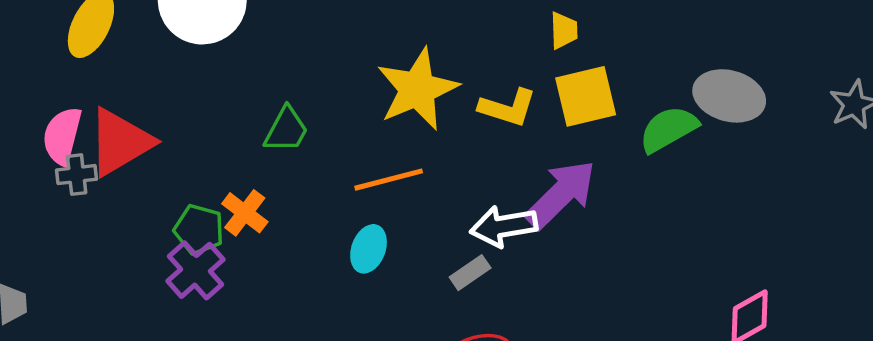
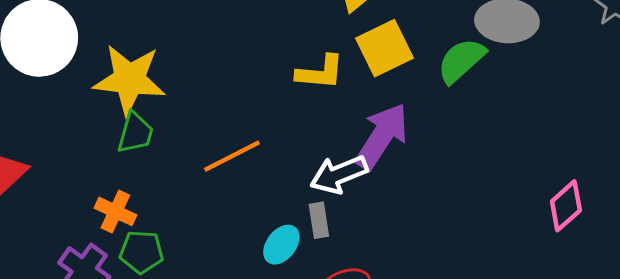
yellow star: (417, 89) -> (129, 79), moved, turned -30
green pentagon: (199, 229) -> (141, 252), moved
cyan ellipse: (369, 249) -> (281, 245), moved, turned 30
gray rectangle: (470, 273) -> (319, 220), turned -52

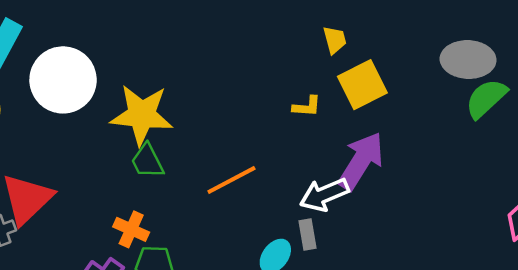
green semicircle: (461, 61) -> (486, 98), moved
yellow L-shape: (320, 72) -> (307, 106), size x0.7
green trapezoid: (135, 133) -> (147, 161), turned 138

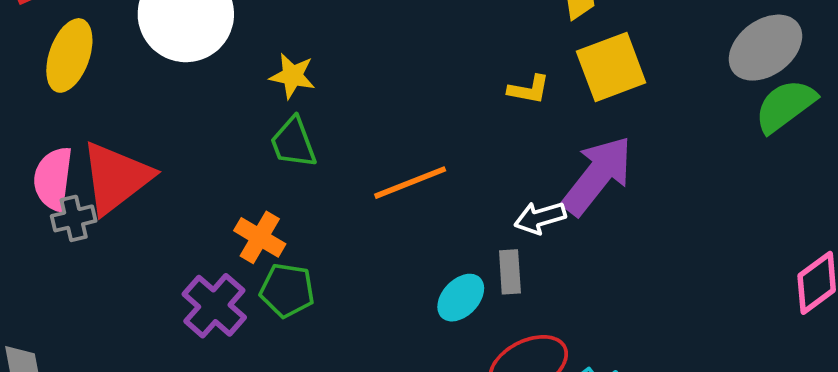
gray ellipse: (468, 60) -> (765, 48), turned -45
yellow star: (142, 115) -> (292, 76), size x0.5
white arrow: (324, 195) -> (540, 218), size x0.7

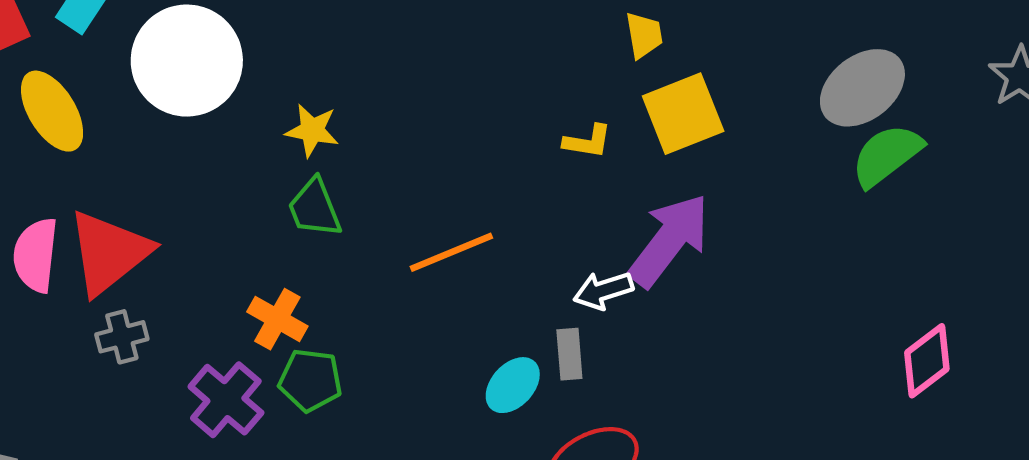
yellow ellipse: (69, 55) -> (52, 111), turned -50
gray cross: (74, 218) -> (122, 337), moved

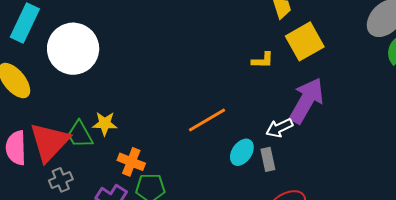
yellow star: (312, 130) -> (105, 124), moved
green trapezoid: (315, 208) -> (80, 134), moved
cyan ellipse: (513, 385) -> (242, 152), moved

